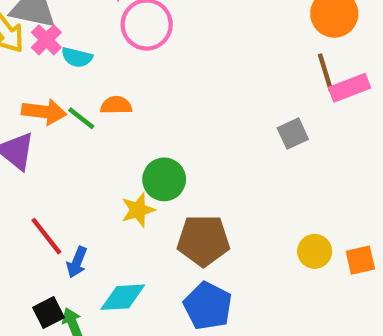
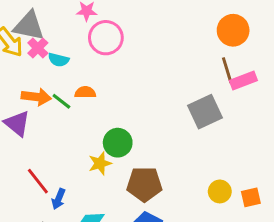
gray square: (293, 134) -> (205, 112), size x1.6

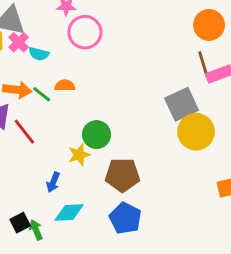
red line: (38, 181) -> (24, 132), moved
yellow circle: (220, 191) -> (196, 132), moved, size x1.6
blue arrow: (59, 199) -> (53, 182), moved

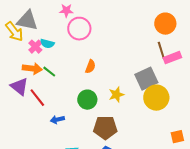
pink cross: (19, 42) -> (35, 47), moved
orange semicircle: (65, 86) -> (90, 67), moved, turned 112
yellow star: (79, 155) -> (116, 95), moved
blue arrow: (53, 182) -> (57, 120), moved, turned 56

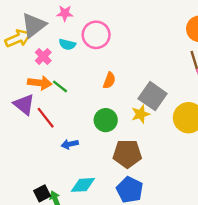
pink star: (66, 11) -> (65, 13), moved
gray triangle: (27, 21) -> (34, 25), turned -50
yellow arrow: (14, 32) -> (18, 38), turned -75
cyan semicircle: (47, 44) -> (67, 44), moved
gray square: (146, 79) -> (153, 96), moved, turned -30

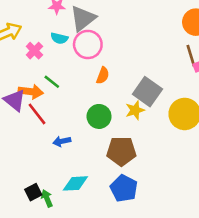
gray triangle: (34, 25) -> (83, 18), moved
pink circle: (96, 35) -> (88, 44), moved
orange arrow: (40, 83) -> (31, 92), moved

